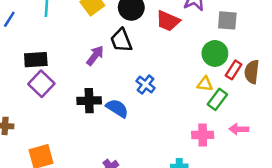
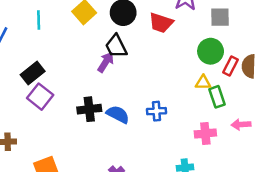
purple arrow: (95, 56) -> (106, 62), moved
black rectangle: (36, 60) -> (33, 73), turned -30
blue cross: (146, 84) -> (156, 111), moved, turned -36
green rectangle: (217, 99) -> (217, 97), turned -50

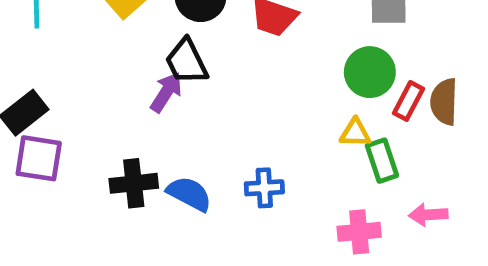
purple square: (40, 97) -> (39, 158), turned -30

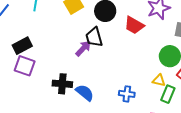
green rectangle: (382, 161) -> (168, 94), turned 30
blue cross: (264, 188) -> (127, 94), moved

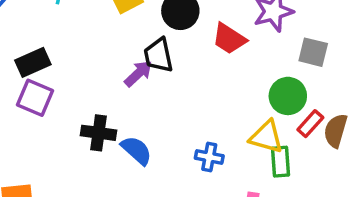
yellow triangle: (159, 80) -> (266, 137), size x1.5
green rectangle: (168, 94) -> (280, 162), turned -30

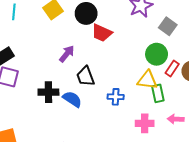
red trapezoid: (229, 39) -> (102, 33), moved
gray square: (313, 52) -> (168, 26), turned 30
black trapezoid: (158, 55) -> (86, 76), moved

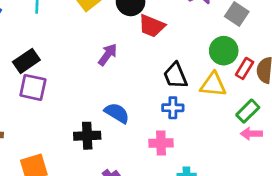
black trapezoid: (86, 76) -> (175, 76), moved
black cross: (48, 92) -> (87, 136), moved
green rectangle: (158, 93) -> (248, 111), moved, turned 60
pink cross: (145, 123) -> (161, 143), moved

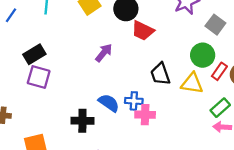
blue cross: (173, 108) -> (134, 101), moved
pink cross: (161, 143) -> (145, 115), moved

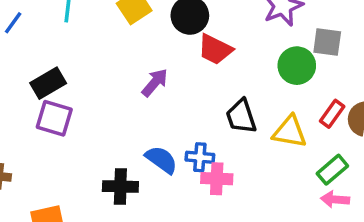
gray square: (215, 25) -> (327, 42), turned -30
green circle: (203, 55) -> (297, 66), moved

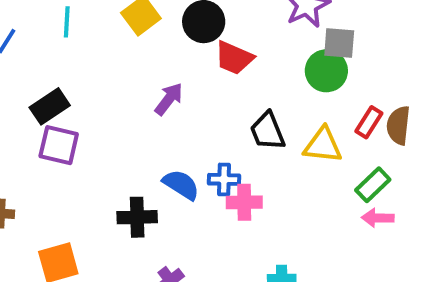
gray square: (327, 42) -> (339, 43), moved

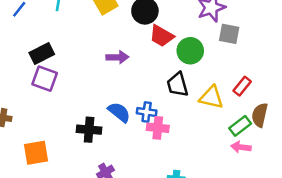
green circle: (326, 71) -> (190, 51), moved
purple arrow: (169, 99) -> (117, 57), turned 45
brown semicircle: (398, 125) -> (260, 115), moved

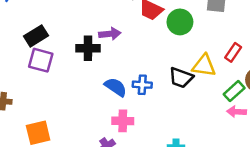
black trapezoid: (177, 85) -> (181, 78), moved, turned -50
pink cross: (158, 128) -> (123, 121), moved
black cross: (89, 130) -> (88, 48), moved

